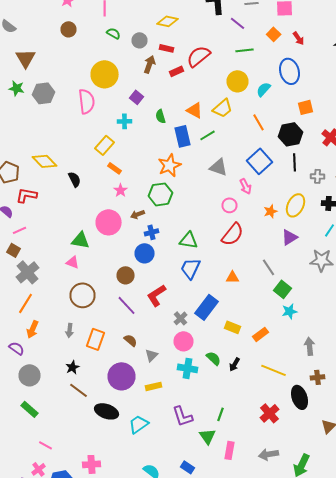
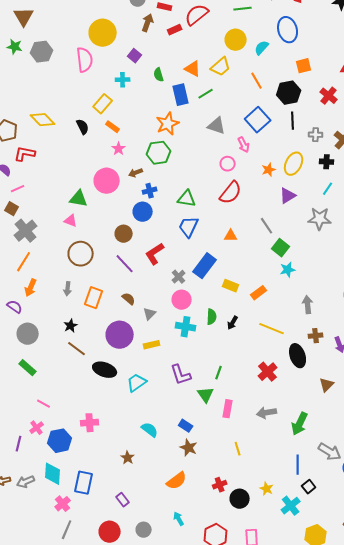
black semicircle: (74, 179) -> (83, 127), moved
green semicircle: (214, 358) -> (212, 317), turned 49

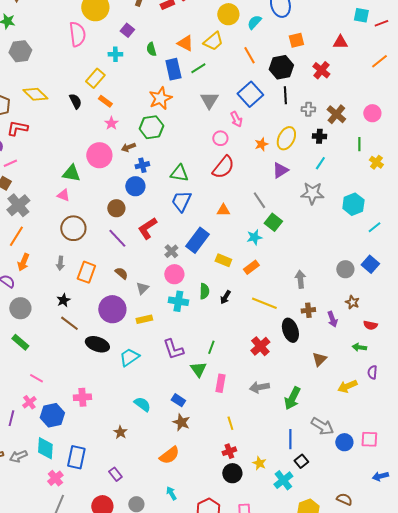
gray hexagon: (42, 52) -> (20, 51), moved
gray triangle: (217, 126) -> (209, 100), turned 42
cyan star: (288, 270) -> (254, 237), moved
red cross: (220, 485) -> (229, 451), moved

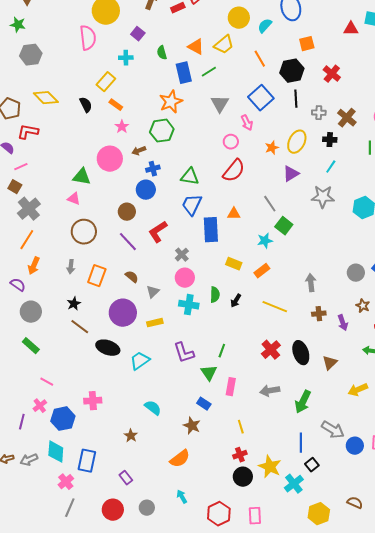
red triangle: (340, 42) -> (351, 29), moved
blue rectangle: (197, 240) -> (211, 230), moved, turned -40
black ellipse: (290, 330) -> (301, 353), moved
blue rectangle: (178, 400) -> (204, 404), moved
yellow star: (259, 463) -> (270, 467), size x1.6

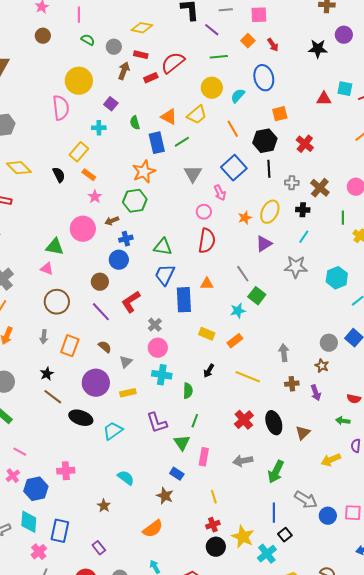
red semicircle: (234, 171) -> (207, 241), turned -30
green semicircle: (215, 295) -> (188, 391), moved
brown star: (363, 306) -> (322, 366), moved

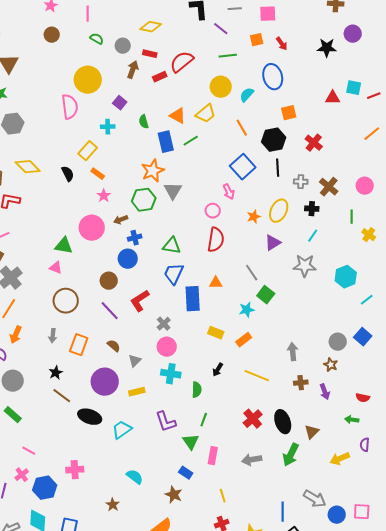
orange square: (248, 41) -> (257, 40), turned 32
gray triangle: (193, 174) -> (173, 191), moved
green arrow: (276, 472) -> (291, 455), moved

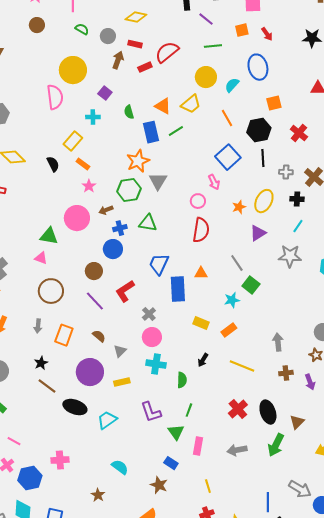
green triangle: (172, 246) -> (148, 223), moved

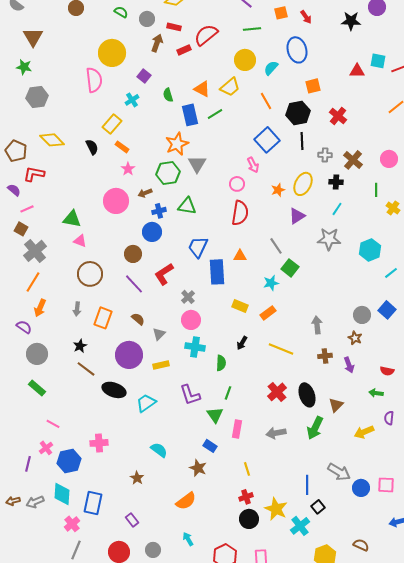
cyan cross: (93, 117) -> (132, 100), turned -32
green triangle: (49, 236) -> (72, 219), moved

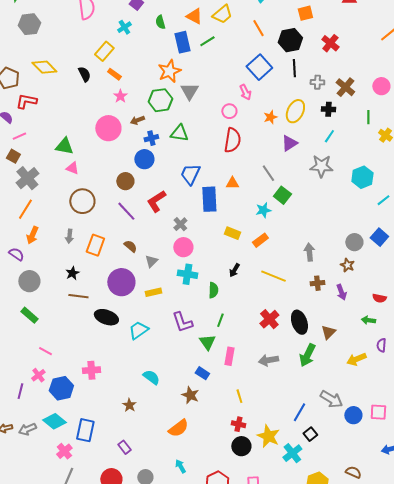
brown line: (86, 369) -> (78, 296), turned -30
blue line: (307, 485) -> (299, 412), turned 30
cyan diamond: (62, 494) -> (54, 421), turned -55
red cross: (246, 497) -> (238, 424), turned 32

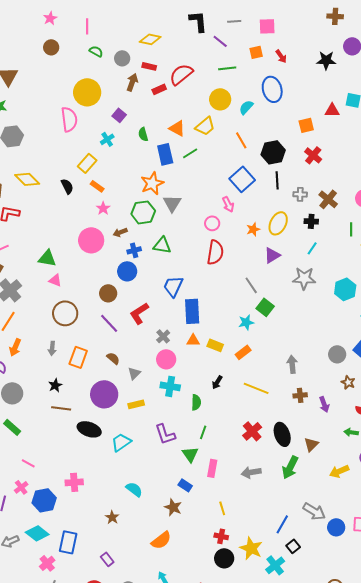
orange square: (305, 13) -> (306, 125), moved
orange triangle: (232, 183) -> (193, 340), moved
brown star: (347, 265) -> (348, 382), moved

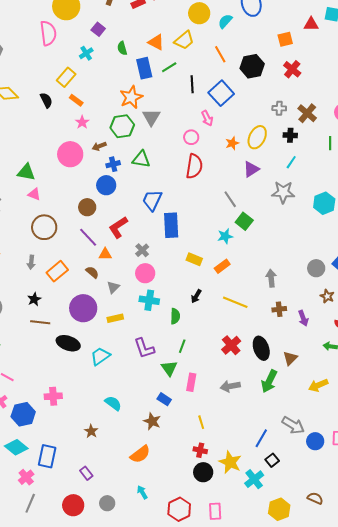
black line: (277, 180) -> (192, 84), moved
orange triangle: (193, 340) -> (105, 254), moved
orange rectangle: (78, 357) -> (57, 271), turned 30

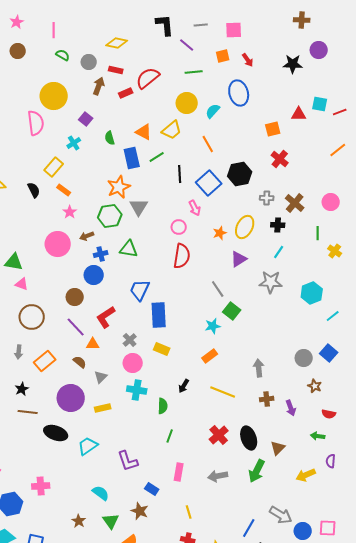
black hexagon: (252, 66) -> (240, 174), moved
yellow rectangle: (194, 259) -> (162, 349), moved
purple L-shape: (144, 348) -> (128, 461), moved
green triangle: (169, 368) -> (111, 521), moved

